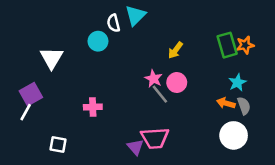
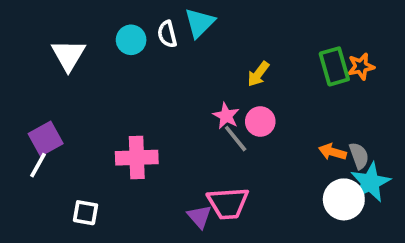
cyan circle: (98, 41) -> (131, 40), moved
white triangle: (52, 58) -> (68, 55), moved
cyan star: (237, 82) -> (370, 182), moved, size x1.5
pink cross: (93, 107) -> (137, 158), size x1.5

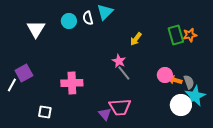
pink circle: (260, 122) -> (165, 75), moved
white line: (38, 165) -> (12, 85), moved

